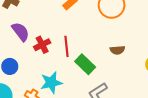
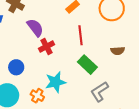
purple semicircle: (21, 32) -> (35, 28), moved
red line: (67, 46) -> (81, 35), moved

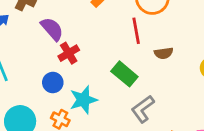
red line: (81, 35) -> (136, 31), moved
blue circle: (16, 67) -> (53, 83), moved

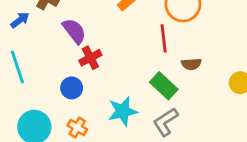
green rectangle: (124, 74) -> (164, 86), moved
cyan star: (83, 100) -> (123, 111), moved

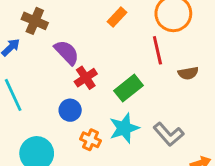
green rectangle: (164, 86) -> (129, 88), moved, turned -76
gray L-shape: (166, 122) -> (168, 134), turned -92
orange cross: (77, 127) -> (91, 140), moved

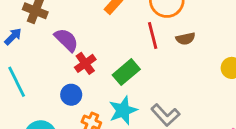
brown semicircle: (188, 73) -> (186, 39), moved

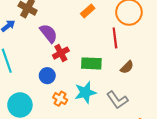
brown semicircle: (186, 39) -> (127, 67), moved, turned -40
green rectangle: (126, 72) -> (91, 63), turned 36

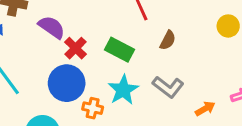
green rectangle: (91, 63) -> (120, 50), turned 42
blue circle: (47, 76) -> (67, 83), size x1.6

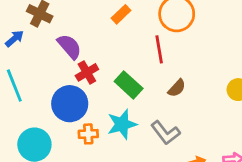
orange cross: (93, 108) -> (88, 134), turned -30

